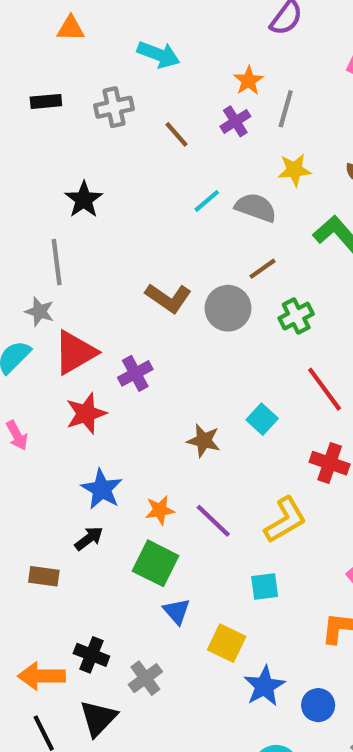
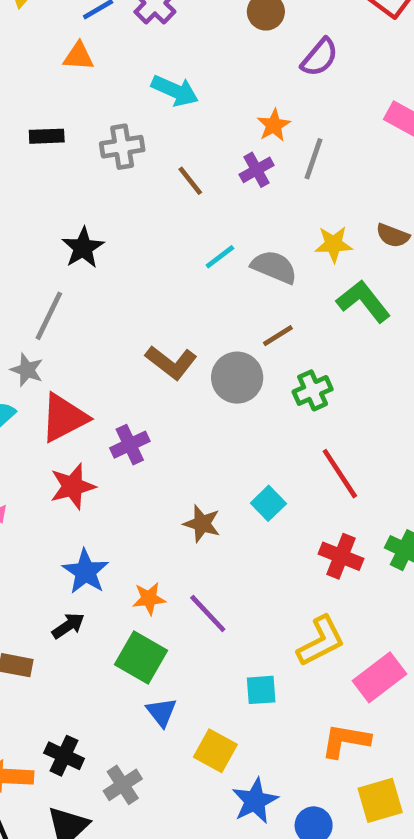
yellow star: (295, 170) -> (334, 244), moved
gray line: (57, 262) -> (49, 316), turned 30
yellow L-shape: (285, 520) -> (321, 641), moved

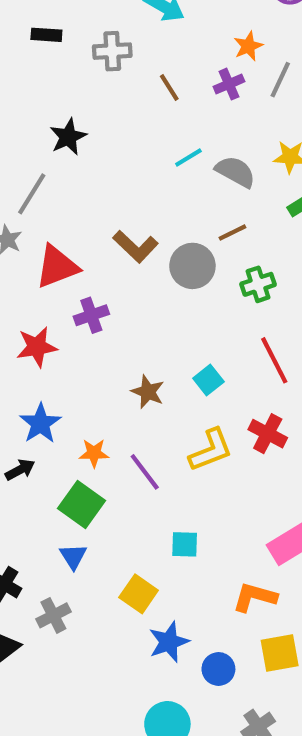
red triangle: (64, 418) -> (57, 267), moved
yellow L-shape: (321, 641) -> (211, 450), moved
blue triangle: (162, 712) -> (73, 556), moved

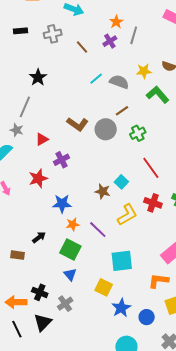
red triangle: (57, 267) -> (42, 139), size x0.6
brown star: (148, 392) -> (103, 191), moved
blue star: (40, 423) -> (62, 204), moved, turned -30
cyan square: (185, 544) -> (122, 261), size x1.6

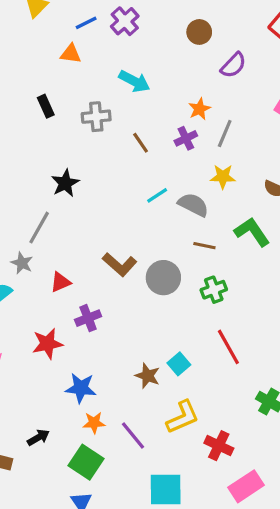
black rectangle: (21, 31) -> (46, 106), turned 64
yellow star: (144, 71) -> (223, 177), moved
brown line: (122, 111) -> (204, 246), moved, turned 40
red cross: (153, 203) -> (219, 446), moved

